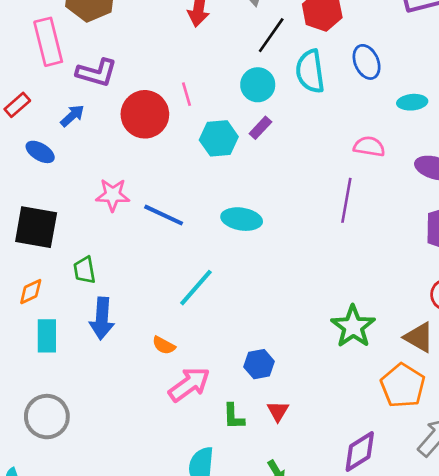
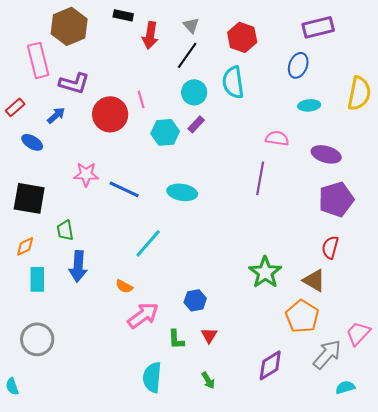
black line: (271, 35) -> (187, 55), moved
blue ellipse: (367, 62) -> (298, 65), moved, turned 45

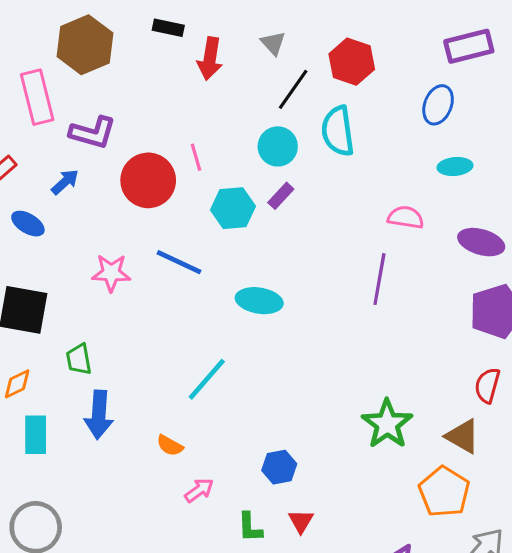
black line: (187, 55) -> (293, 89), moved
blue line: (124, 189) -> (179, 262), moved
pink arrow: (143, 315) -> (199, 490), size x0.6

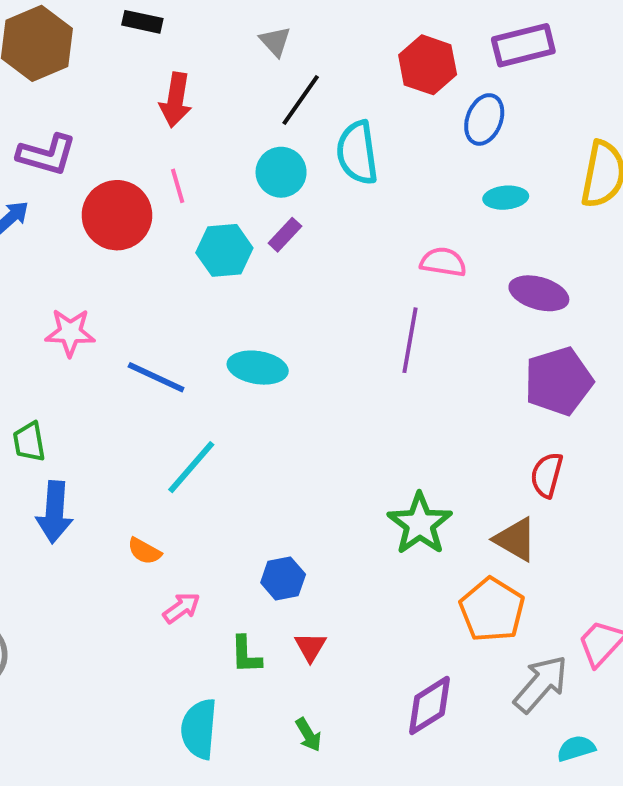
red arrow: (210, 59) -> (176, 100), moved
red hexagon: (352, 62) -> (428, 65), moved
blue line: (179, 262) -> (156, 377), moved

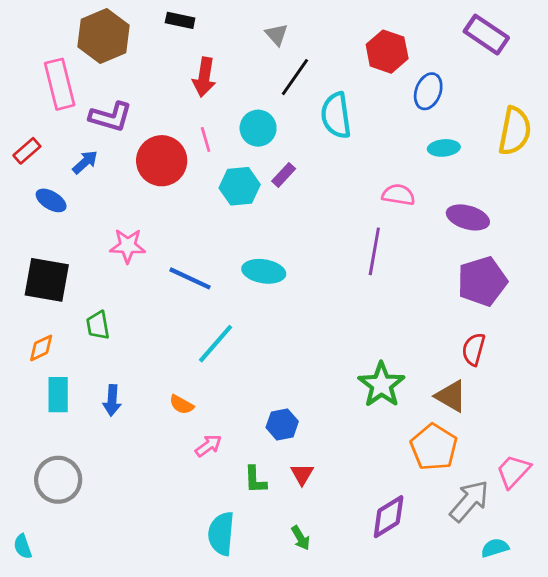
purple rectangle: (523, 45) -> (486, 35), moved, turned 48
cyan circle: (281, 172) -> (258, 128), moved
blue arrow: (54, 512) -> (112, 400), moved, size x0.7

